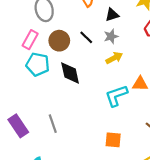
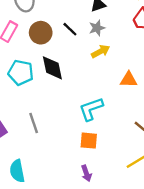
cyan pentagon: (38, 64) -> (21, 73), moved
cyan L-shape: (116, 96) -> (91, 109), moved
orange square: (113, 140) -> (89, 141), moved

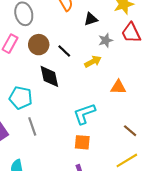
gray star: (97, 28) -> (106, 40), moved
black line: (70, 29) -> (64, 51), moved
cyan pentagon: (21, 73) -> (21, 98), moved

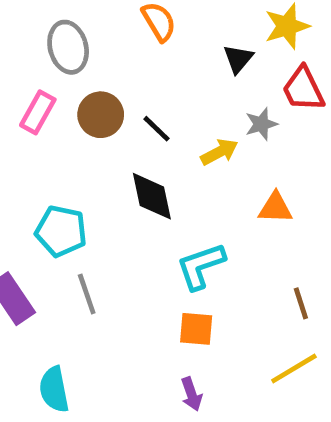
black triangle: (91, 19) -> (238, 59), moved, turned -32
gray star: (106, 40) -> (261, 124), moved
black diamond: (49, 76) -> (152, 196), moved
brown line: (130, 131) -> (301, 303), turned 32

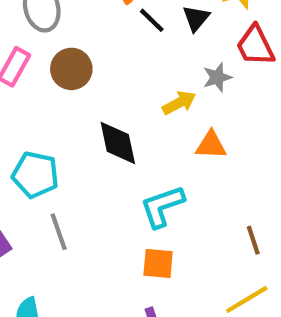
black line: (157, 129) -> (152, 20), moved
orange triangle: (275, 208) -> (211, 145), moved

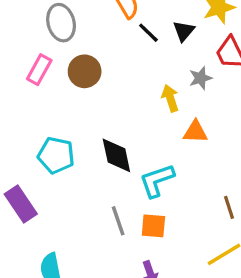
yellow arrow: (179, 103) -> (170, 98), turned -80
black diamond: (118, 143) -> (116, 155), moved
gray line: (59, 232) -> (118, 221), moved

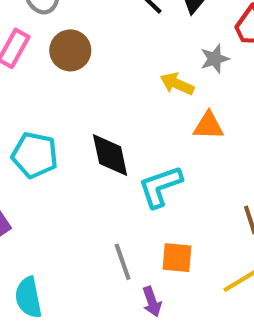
yellow arrow: (170, 98) -> (177, 84), turned -48
gray line: (118, 221) -> (123, 262), moved
orange square: (153, 226) -> (177, 258), moved

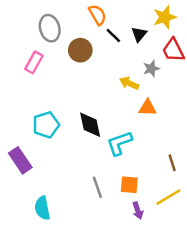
brown circle: (70, 50) -> (80, 50), moved
cyan pentagon: (35, 155) -> (46, 125), turned -30
purple arrow: (152, 302) -> (138, 210), moved

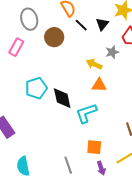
orange triangle: (148, 108) -> (99, 85), moved
cyan pentagon: (46, 125) -> (36, 88), moved
gray line: (97, 187) -> (68, 165), moved

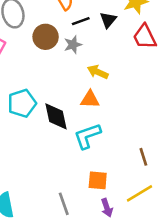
black line: (81, 25) -> (81, 21), turned -64
gray star: (112, 52) -> (73, 45), moved
orange triangle: (99, 85) -> (90, 99), moved

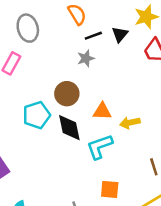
brown circle: (46, 37) -> (67, 94), moved
yellow arrow: (98, 72) -> (130, 123), moved, turned -36

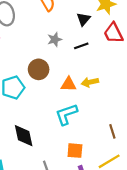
black line: (93, 36) -> (81, 46), moved
yellow arrow: (130, 123) -> (90, 82), moved
black diamond: (69, 128) -> (24, 136), moved

